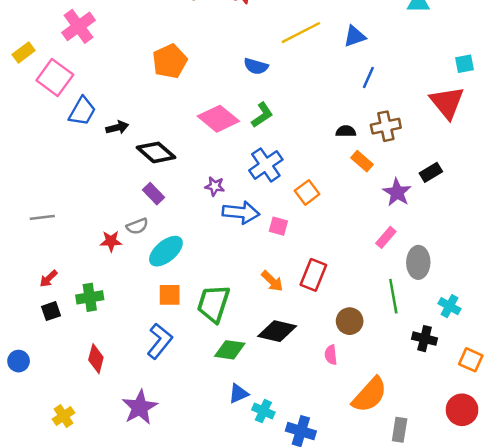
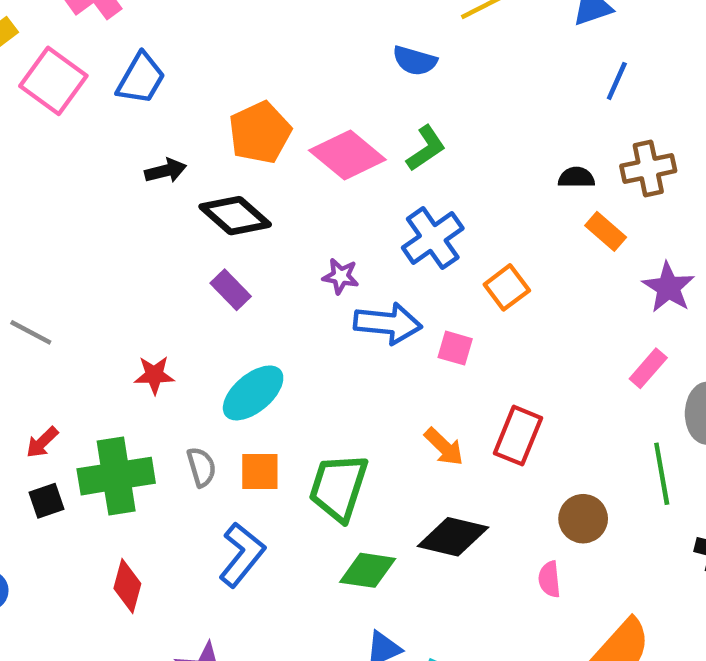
orange pentagon: (170, 61) -> (260, 133), moved
blue trapezoid: (82, 111) -> (141, 79), moved
gray line: (42, 217) -> (31, 332), turned 35
gray semicircle: (137, 226) -> (201, 467), moved, turned -85
green cross: (90, 297) -> (116, 476), size x1.5

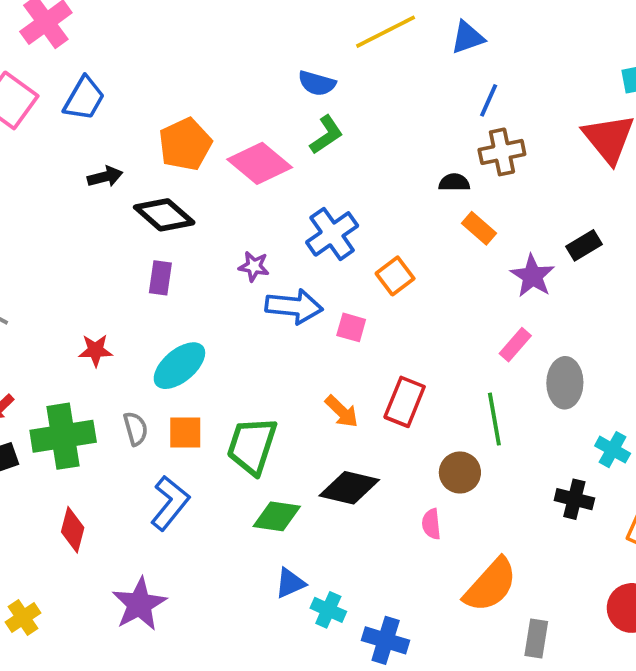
green L-shape: (426, 148) -> (326, 135), moved
brown cross: (648, 168) -> (502, 152), moved
purple rectangle: (231, 290) -> (160, 278), turned 52
green line: (662, 474) -> (494, 419), moved

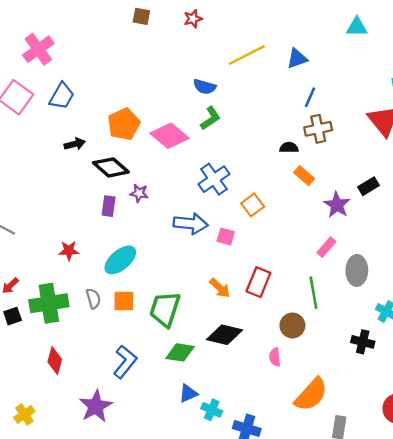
purple star: (254, 266) -> (139, 193), moved
blue L-shape: (170, 503) -> (125, 362), moved

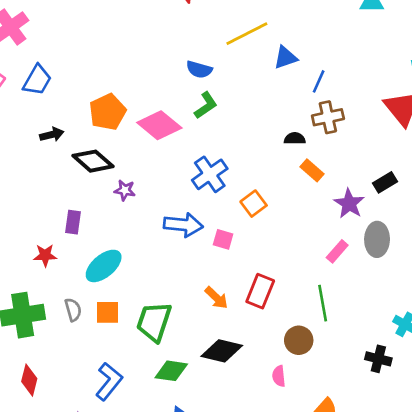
blue triangle: (297, 59) -> (285, 58), moved
purple rectangle: (109, 206) -> (73, 222), moved
gray ellipse: (357, 270) -> (377, 239), moved

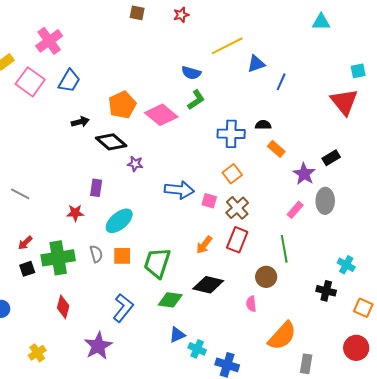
brown cross: (328, 117) -> (237, 208), moved, turned -30
blue cross: (210, 174) -> (231, 134), moved, turned 36
orange arrow: (216, 298) -> (204, 245), turned 84

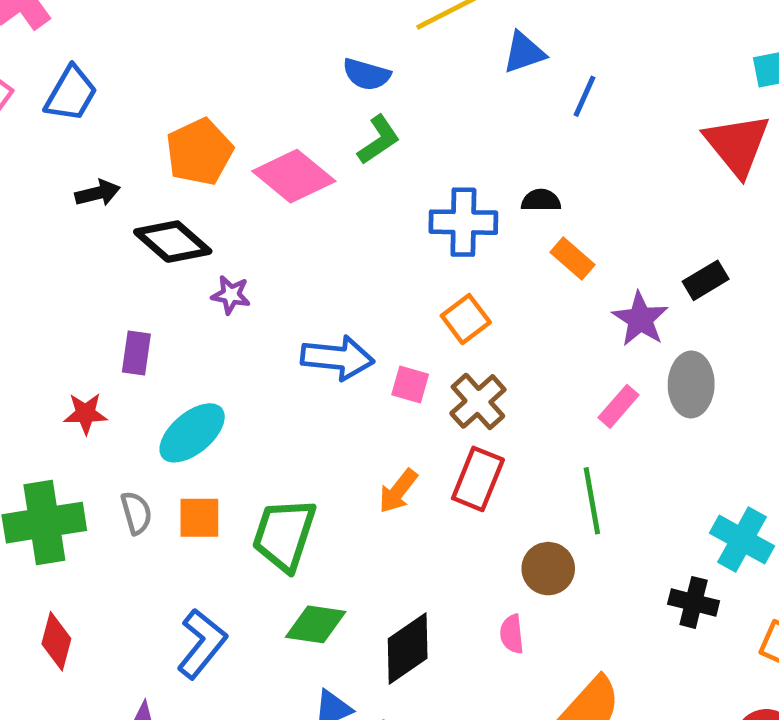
cyan cross: (346, 265) -> (742, 540), size x1.4
black diamond: (208, 285) -> (408, 649), moved, turned -48

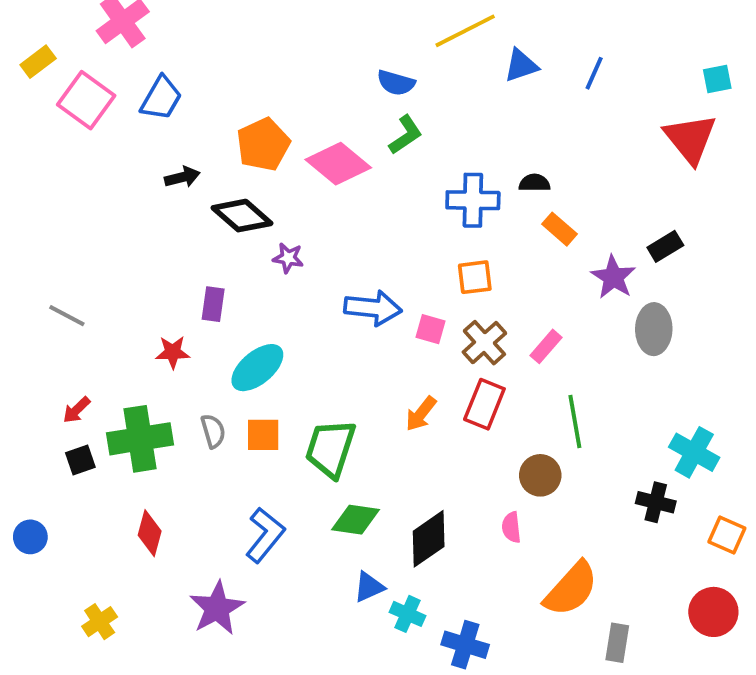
blue line: (585, 96) -> (594, 73), moved
orange square: (466, 319) -> (475, 277), turned 30
pink rectangle: (618, 406) -> (546, 346), moved

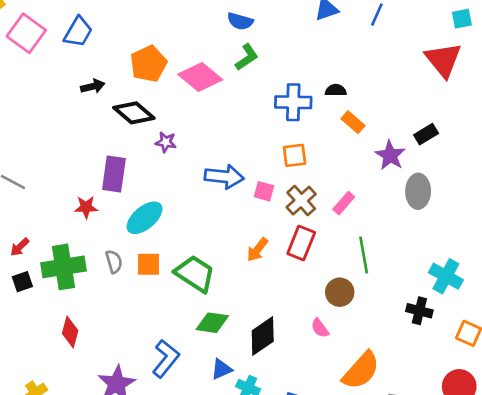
purple rectangle: (213, 304) -> (114, 174), size x1.5
green trapezoid: (330, 448) -> (195, 274), turned 105
pink semicircle: (511, 527) -> (320, 328), turned -30
blue L-shape: (265, 535) -> (166, 359), moved

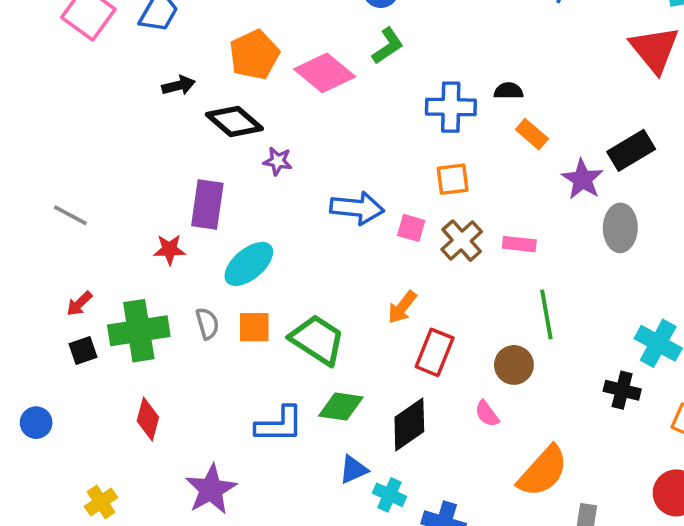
black rectangle: (426, 134) -> (631, 150), size x1.4
pink rectangle: (344, 203) -> (519, 244), turned 55
red rectangle: (301, 243) -> (435, 352), moved
blue L-shape: (166, 359) -> (280, 424), moved, turned 51

